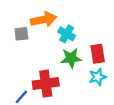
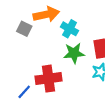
gray square: (21, 34) -> (24, 29), turned 32

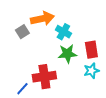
gray square: (24, 29) -> (22, 32), turned 32

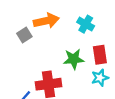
cyan cross: (63, 32) -> (86, 24), moved

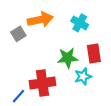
cyan star: (100, 78) -> (83, 76), moved

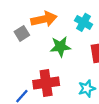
green star: (68, 58) -> (60, 47), moved
cyan star: (83, 76) -> (87, 88), moved

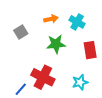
orange arrow: (44, 19) -> (51, 19), moved, size x0.6
red cross: (46, 83) -> (43, 77), turned 35

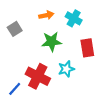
cyan star: (80, 82) -> (66, 69), moved

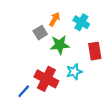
orange arrow: (46, 15) -> (55, 19), turned -48
gray square: (15, 29) -> (40, 33), moved

